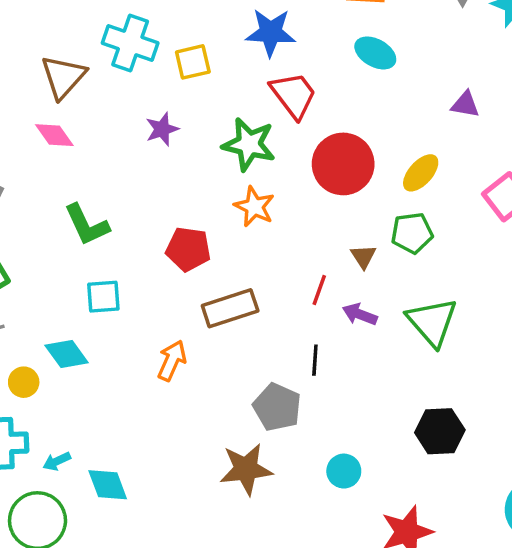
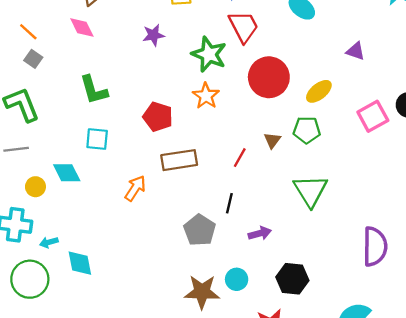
purple arrow: (360, 314) -> (260, 233), moved, turned 135
black hexagon: (440, 431) -> (292, 279), moved
brown star: (246, 469) -> (202, 292), moved

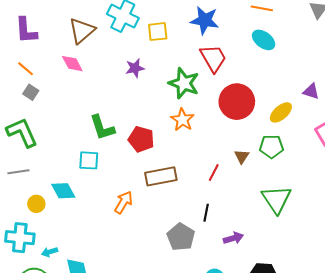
purple triangle: (356, 51) -> (311, 91), moved
green L-shape: (94, 90) -> (102, 128), moved

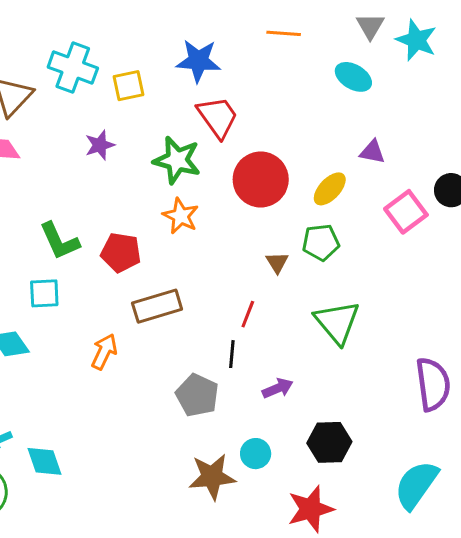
cyan ellipse: (264, 40) -> (353, 77), moved
red line: (214, 173) -> (248, 314), moved

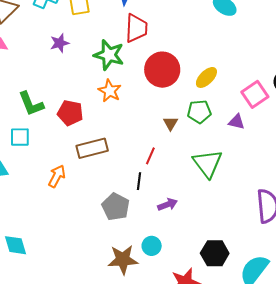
red trapezoid: (218, 117) -> (136, 28), turned 36
purple triangle: (372, 152) -> (237, 122), moved
black hexagon: (329, 442) -> (215, 253), moved

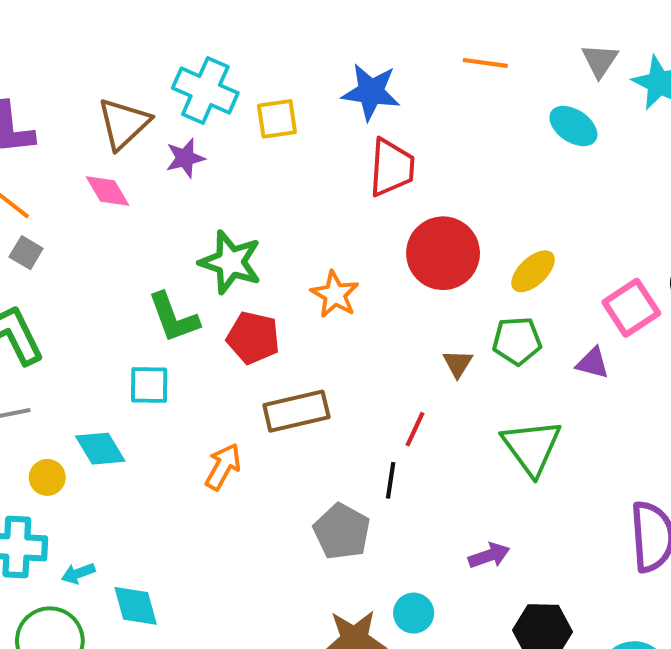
purple star: (60, 43) -> (185, 158), moved
green star: (109, 55) -> (230, 262), moved
purple arrow: (168, 204) -> (489, 556), moved

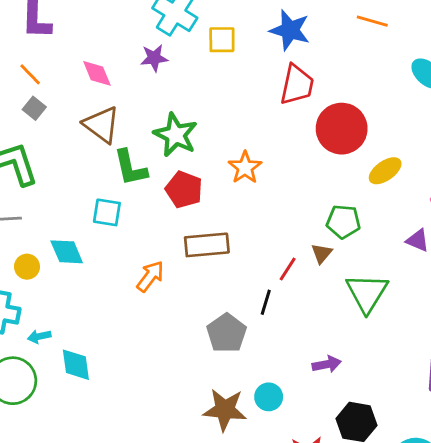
brown triangle: (124, 124) -> (102, 125), moved, turned -48
red circle: (443, 253) -> (342, 129), moved
green pentagon: (517, 341) -> (343, 222), moved
brown triangle: (458, 364) -> (322, 253), moved

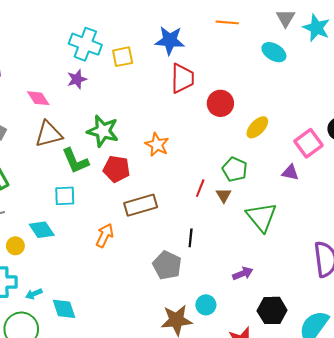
brown triangle: (102, 125) -> (49, 134), turned -40
red circle: (342, 129) -> (220, 103), size x0.7
green pentagon: (343, 222) -> (235, 169), turned 30
red line: (288, 269) -> (200, 188), moved

